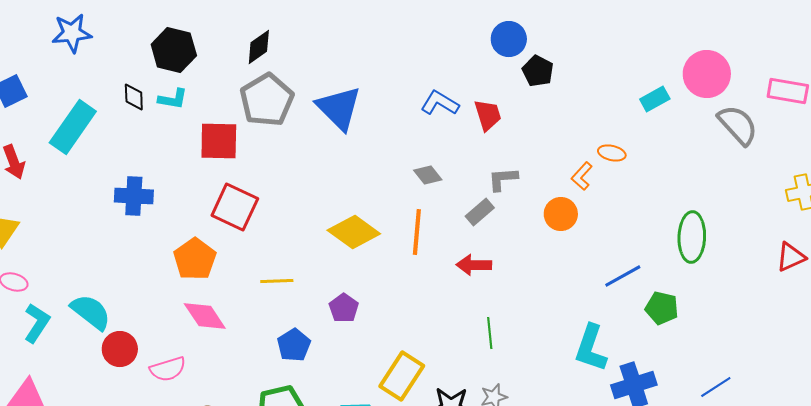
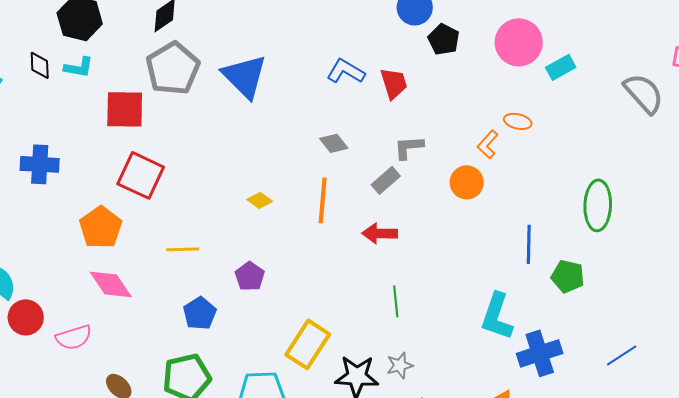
pink circle: (707, 74) -> (519, 42), moved
yellow diamond: (354, 232) -> (260, 200), size x0.5
blue line: (623, 276) -> (529, 244), turned -60

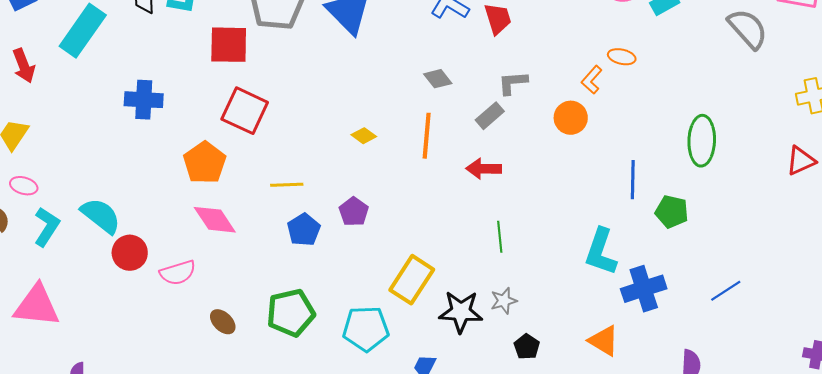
blue pentagon: (200, 313) -> (304, 230), moved

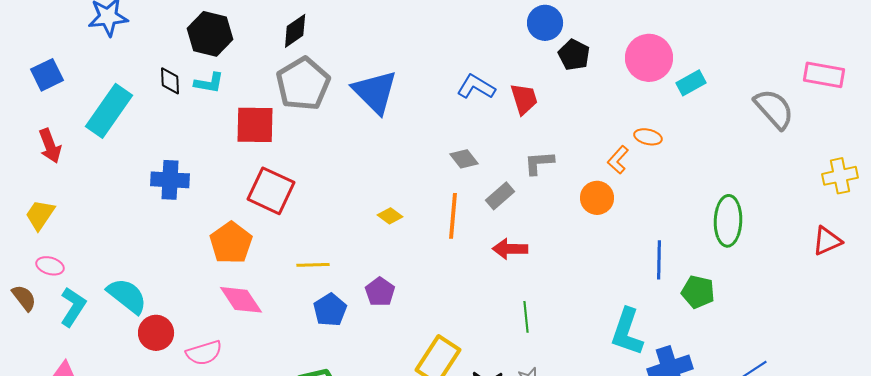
gray rectangle: (490, 116) -> (500, 196), moved

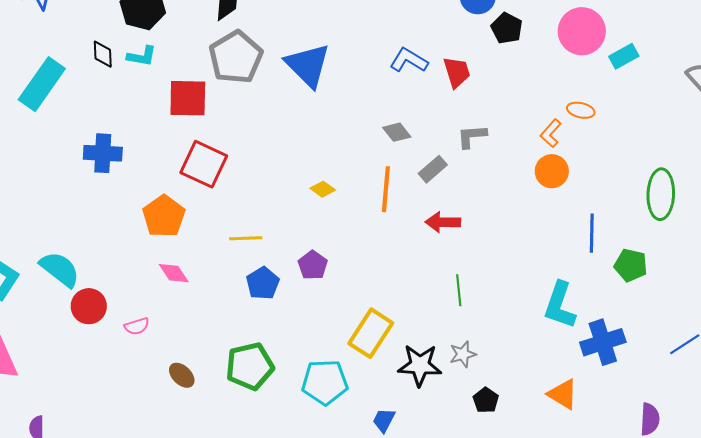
orange circle: (597, 198) -> (552, 171), moved
pink diamond: (241, 300) -> (174, 273), size x0.7
pink semicircle: (204, 353) -> (137, 326), size x0.7

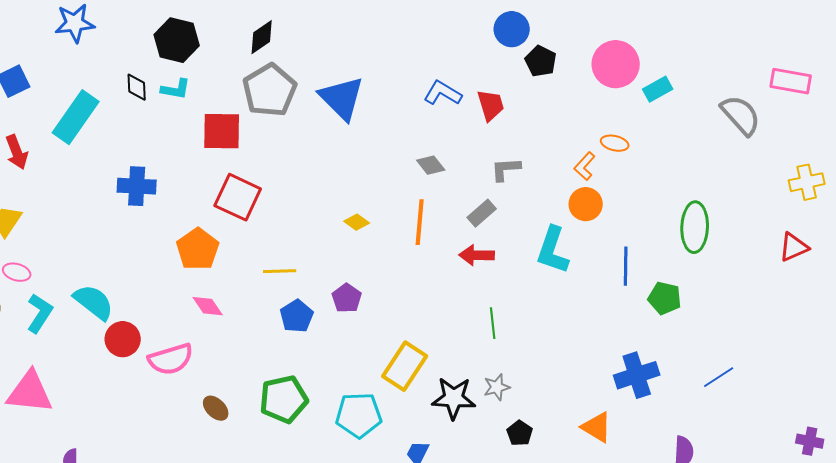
gray rectangle: (433, 169) -> (482, 213), moved
cyan L-shape: (560, 305) -> (553, 250), moved
pink semicircle: (137, 326) -> (171, 359), size x1.8

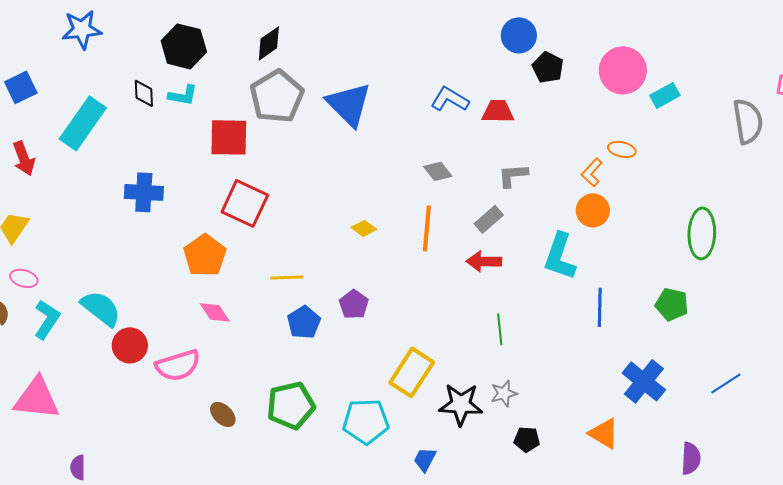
red trapezoid: (491, 105) -> (498, 111), turned -72
gray semicircle: (741, 115) -> (748, 121), turned 33
blue line: (626, 266) -> (600, 307), moved
blue cross: (637, 375) -> (644, 381), turned -33
black pentagon: (520, 433) -> (527, 439), turned -30

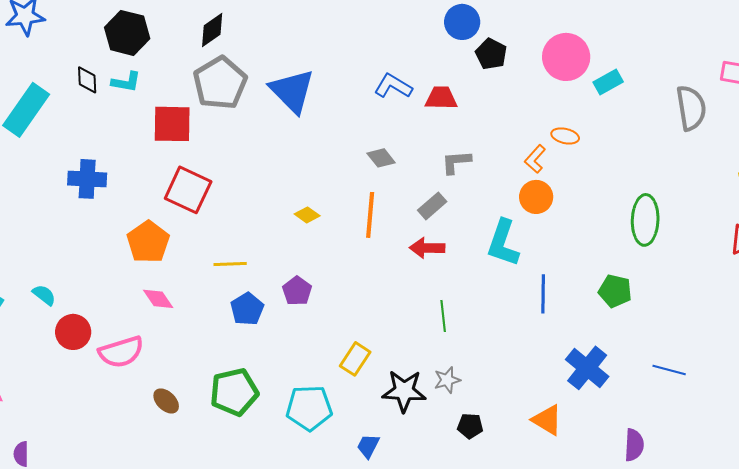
cyan semicircle: (101, 308) -> (44, 295), size x0.6
yellow rectangle: (412, 372) -> (355, 359), size x0.7
blue line: (726, 383) -> (669, 370), turned 48

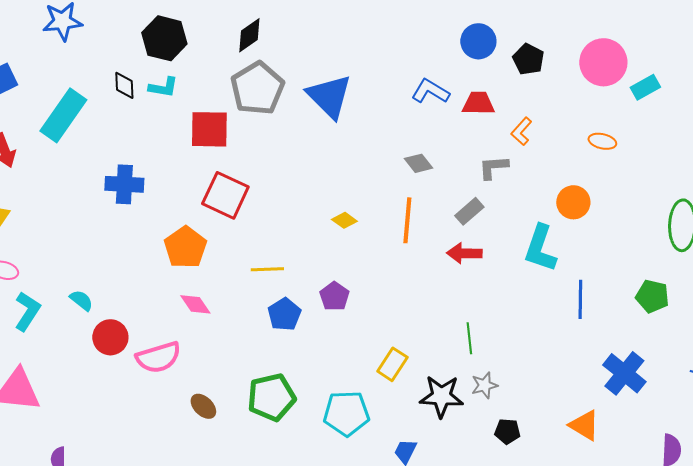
blue circle: (462, 22) -> (478, 41), moved
orange L-shape: (535, 159) -> (521, 131), moved
green line: (443, 316) -> (469, 338), moved

